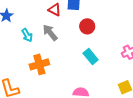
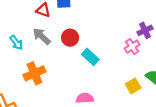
red circle: (87, 26) -> (70, 38), moved

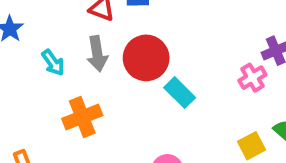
gray arrow: (42, 36) -> (97, 54), turned -144
red circle: (70, 38) -> (146, 58), size x1.5

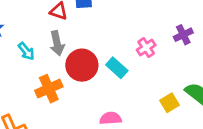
red circle: (146, 58) -> (82, 65), moved
pink cross: (252, 78) -> (146, 48), moved

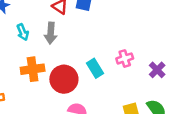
purple cross: (183, 35) -> (157, 70), moved, turned -35
red circle: (82, 65) -> (64, 79), moved

